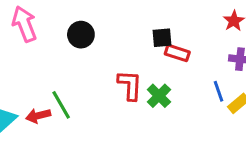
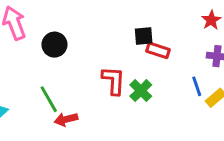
black circle: (81, 35) -> (54, 45), moved
red arrow: (38, 116) -> (66, 119), moved

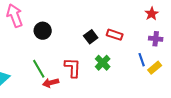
black square: (144, 36) -> (91, 37), moved, turned -32
red L-shape: (113, 81) -> (73, 68), moved

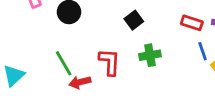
red rectangle: (115, 35) -> (192, 23), moved
green cross: (103, 63) -> (150, 55), turned 35

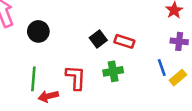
red rectangle: (192, 23) -> (124, 41), moved
green line: (64, 63) -> (33, 79), turned 35

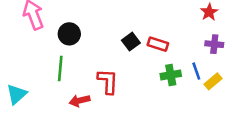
green cross: (113, 71) -> (171, 75), moved
green line: (33, 79) -> (60, 69), moved

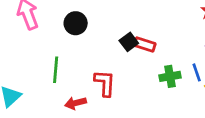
black circle: (69, 34) -> (76, 23), moved
red rectangle: (158, 44) -> (145, 45), moved

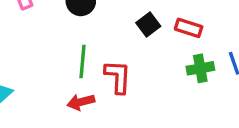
red rectangle: (145, 45) -> (189, 28), moved
green line: (56, 70) -> (83, 62), moved

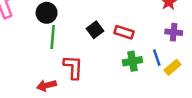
green line: (83, 62) -> (53, 37), moved

